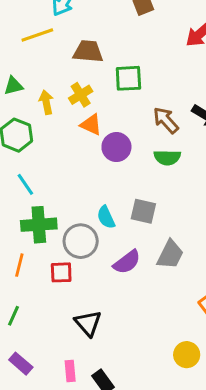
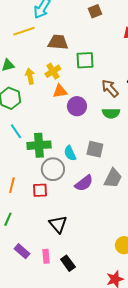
orange triangle: (91, 125) -> (60, 91), turned -35
green cross: (39, 225) -> (39, 145), moved
purple rectangle: (21, 364) -> (22, 251), moved

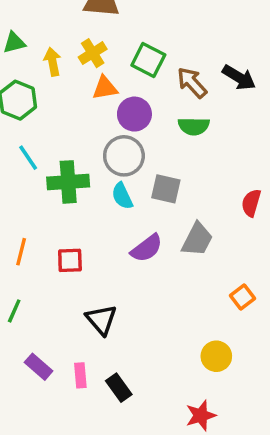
green square: (85, 60) -> (148, 60), moved, turned 30
gray circle: (53, 169) -> (124, 156), moved

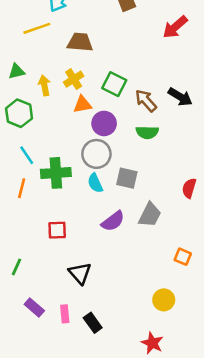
orange line: (21, 252) -> (22, 188), moved
orange square: (242, 297) -> (183, 257), turned -30
red star: (201, 415) -> (152, 343), turned -30

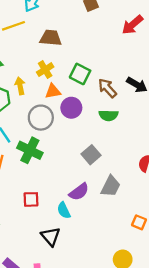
yellow arrow: (44, 85) -> (20, 86), moved
gray circle: (96, 154) -> (41, 118), moved
green cross: (56, 173) -> (30, 150), turned 30
gray square: (127, 178) -> (91, 155), turned 36
cyan semicircle: (95, 183) -> (64, 210), moved

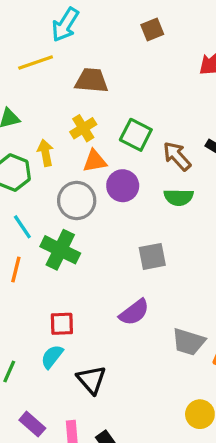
gray square: (91, 155) -> (152, 256), turned 30
gray trapezoid: (111, 186) -> (188, 342), moved, turned 80
cyan semicircle: (64, 210) -> (52, 357), moved, turned 63

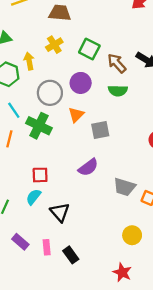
orange triangle: (95, 161) -> (76, 115), moved, turned -35

